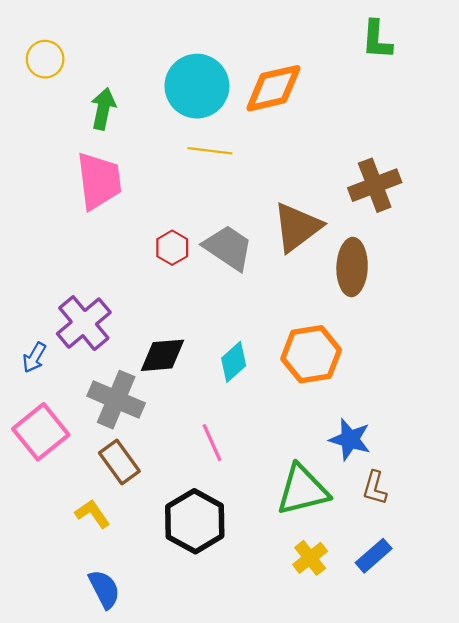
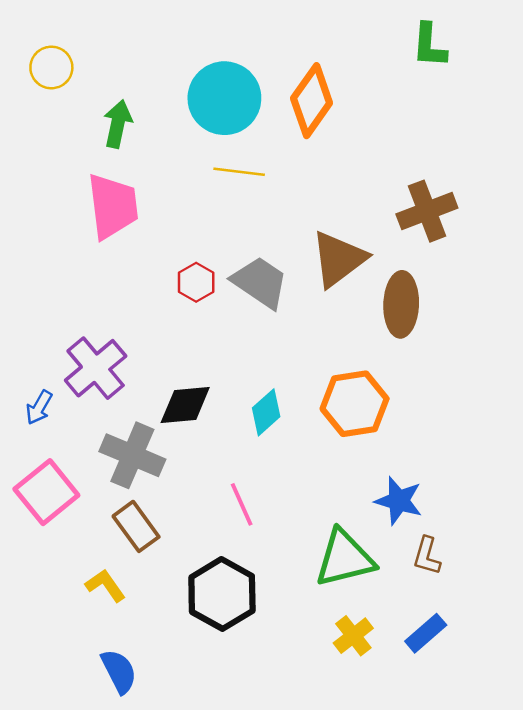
orange diamond: (273, 88) -> (312, 101), turned -42

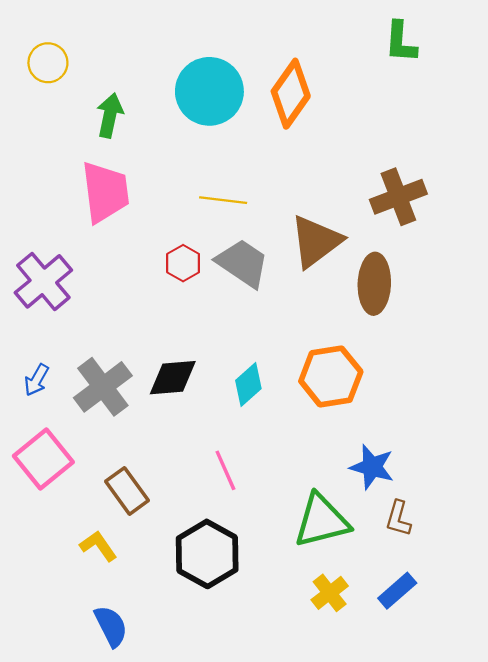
yellow line: (239, 172) -> (223, 200), moved
purple cross: (96, 368) -> (43, 281), moved
gray cross: (132, 455) -> (103, 387), moved, turned 30

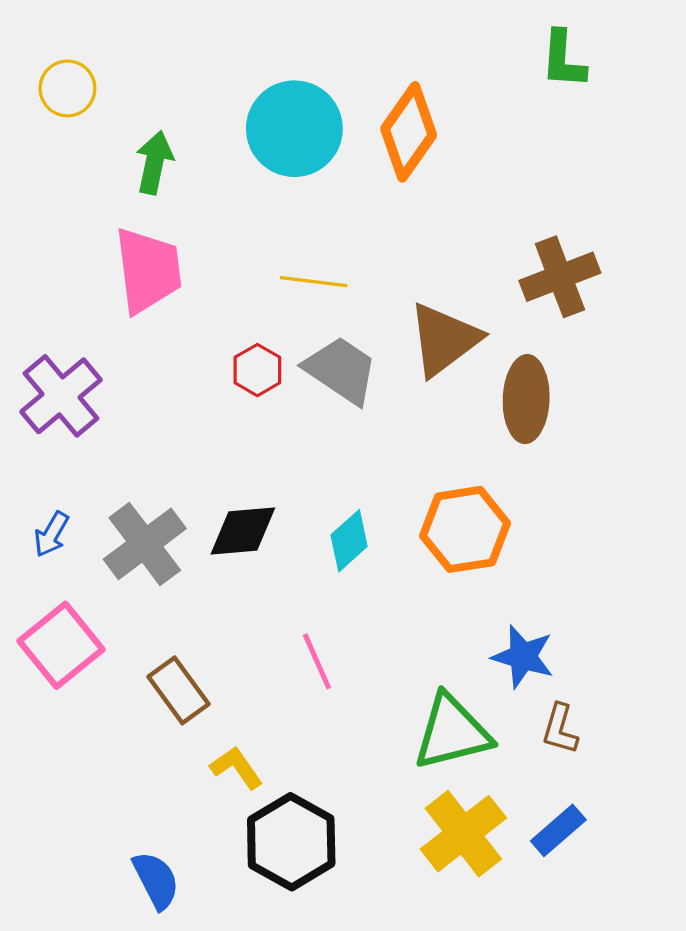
yellow L-shape: (98, 546) -> (236, 768), moved
black hexagon: (207, 554) -> (291, 842), moved
yellow cross: (330, 593) -> (463, 834), size x1.6

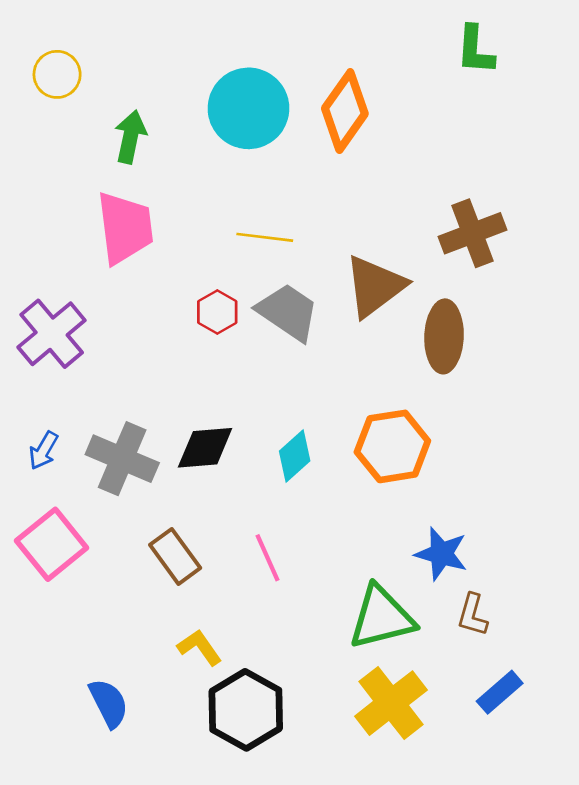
gray cross: (145, 544) -> (122, 459), turned -30
brown rectangle: (179, 690) -> (175, 556), moved
blue rectangle: (558, 830) -> (500, 692), moved
blue semicircle: (156, 880) -> (109, 703), moved

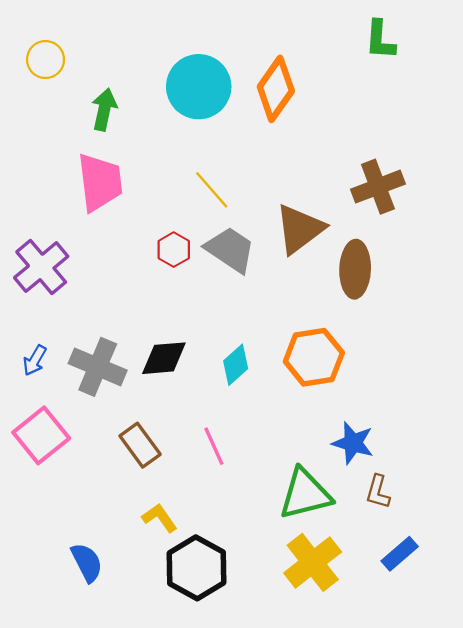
yellow line: (265, 237) -> (212, 190), turned 42

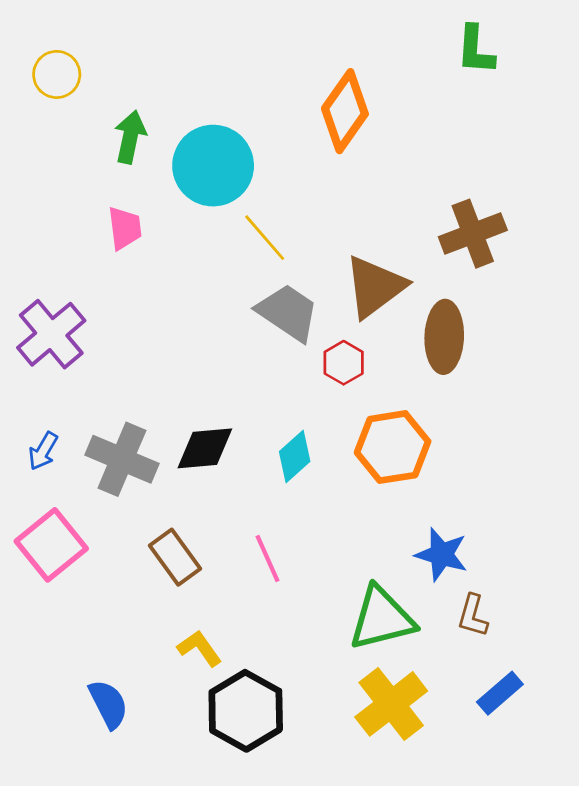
cyan circle: (199, 87) -> (213, 166), moved
pink trapezoid: (100, 182) -> (125, 228), size x0.6
red hexagon: (174, 250) -> (344, 363), moved

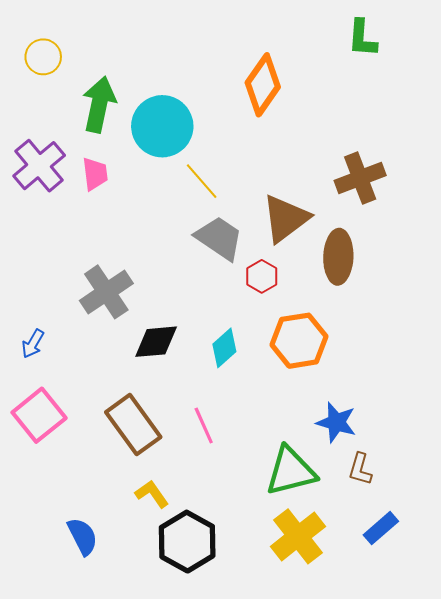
green arrow: (130, 137) -> (99, 104), size x1.4
purple cross: (51, 334) -> (39, 166), moved
gray cross: (122, 459) -> (106, 292), moved, turned 33
brown rectangle: (175, 557) -> (133, 425), size x1.4

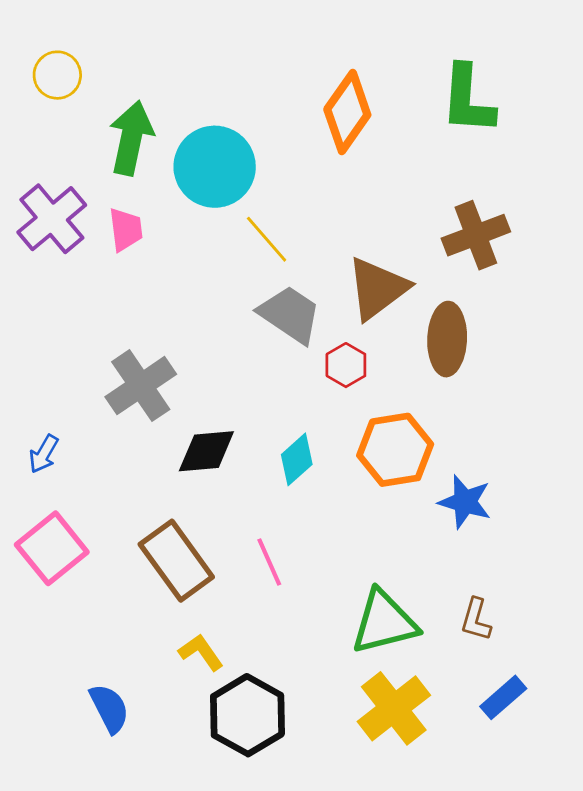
green L-shape: (362, 38) -> (468, 100), moved, size x1.4
blue star: (336, 422) -> (465, 502), moved

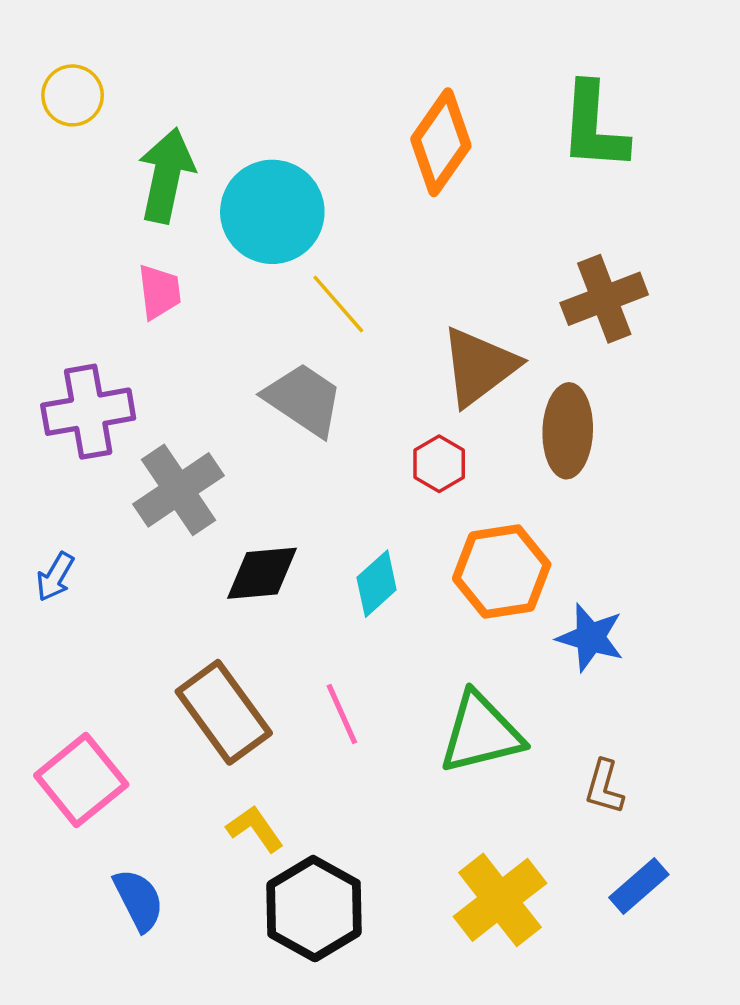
purple cross: (52, 219) -> (88, 412), moved, turned 30
gray trapezoid: (290, 314) -> (304, 400), moved
pink square: (52, 548) -> (81, 780), moved
green triangle: (384, 622) -> (481, 733), moved

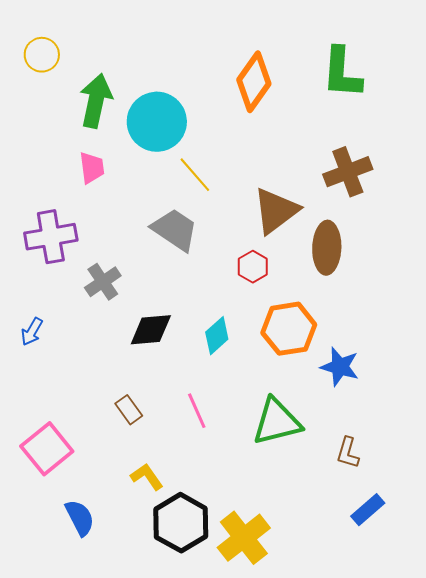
gray cross: (179, 490) -> (103, 282), size x0.7
brown rectangle: (224, 712) -> (129, 410), size x0.5
yellow cross: (500, 900) -> (244, 538), moved

